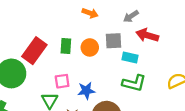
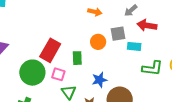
green rectangle: (66, 46) -> (77, 58), moved
pink square: (62, 81) -> (58, 74), moved, turned 32
green L-shape: (134, 83) -> (152, 68), moved

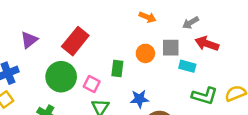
red rectangle: (50, 50) -> (75, 41), moved

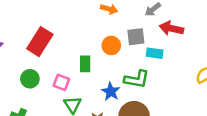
green circle: (61, 77) -> (30, 79), size x0.6
green L-shape: (205, 96) -> (137, 79), moved
blue star: (139, 99) -> (111, 92), turned -30

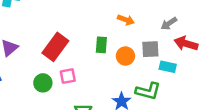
green rectangle: (85, 64) -> (101, 45), moved
pink square: (61, 82) -> (68, 76), moved, turned -35

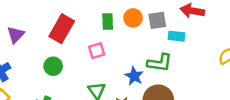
orange circle: (125, 56) -> (133, 18), moved
pink square: (68, 76) -> (97, 51), moved

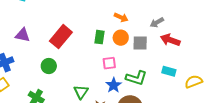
purple triangle: (16, 35) -> (23, 35), turned 49
cyan rectangle: (177, 36) -> (169, 71), moved
pink square: (97, 51) -> (109, 63), moved

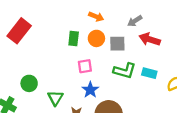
red rectangle: (61, 37) -> (19, 31), moved
green circle: (49, 66) -> (29, 83), moved
green L-shape: (136, 78) -> (125, 71), moved

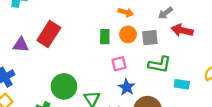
cyan rectangle: (149, 73) -> (182, 84), moved
green circle: (29, 83) -> (64, 86), size x1.5

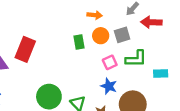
pink square: (119, 64) -> (110, 62), moved

